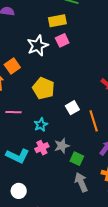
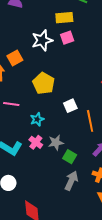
pink cross: (42, 148) -> (36, 142), turned -32
gray arrow: (81, 182) -> (71, 181), turned 42

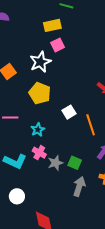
white star: (42, 40) -> (40, 62), moved
gray star: (56, 143) -> (55, 163), moved

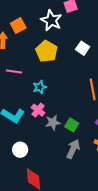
white star: (40, 62) -> (51, 20), turned -30
white square: (69, 112) -> (83, 48), moved, turned -32
white circle: (17, 196) -> (20, 150), moved

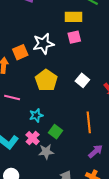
white star: (51, 20) -> (43, 44), moved, turned 30
green square: (72, 125) -> (55, 132), moved

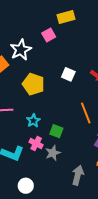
yellow rectangle: (74, 17) -> (66, 17), moved

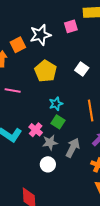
cyan star: (33, 121) -> (56, 104), moved
gray arrow: (78, 175) -> (73, 148), moved
white circle: (26, 186) -> (48, 164), moved

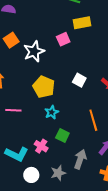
orange square: (18, 45) -> (11, 40), moved
cyan star: (56, 104) -> (52, 112), moved
gray star: (50, 142) -> (58, 173), moved
white circle: (48, 164) -> (31, 175), moved

